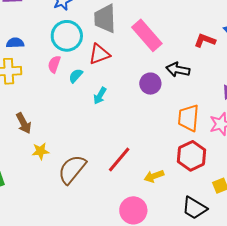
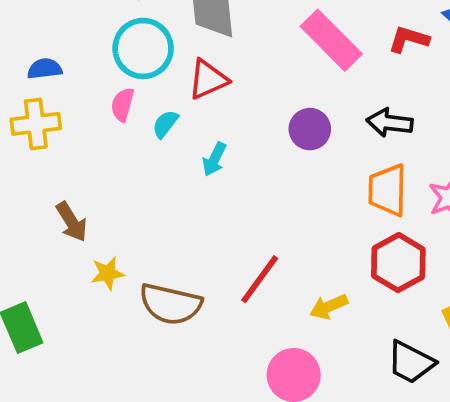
pink rectangle: (147, 35) -> (331, 40), moved
black arrow: (178, 70) -> (390, 123), moved
brown semicircle: (72, 169) -> (171, 304), turned -112

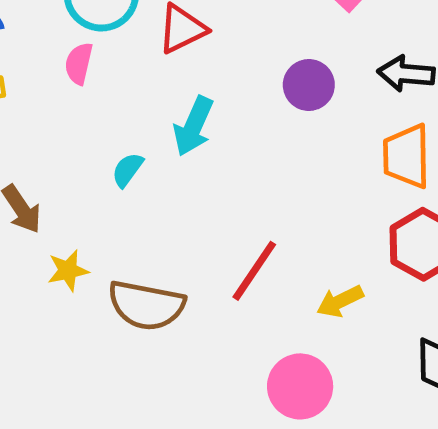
cyan semicircle: (165, 124) -> (127, 170), moved
cyan arrow: (214, 159) -> (193, 126), size x1.4

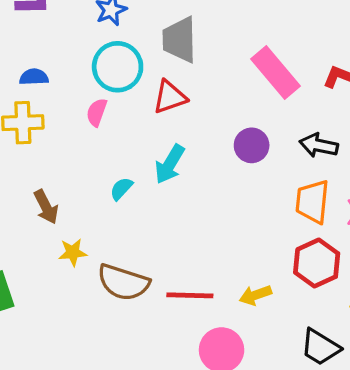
red line: (254, 271) -> (190, 295), moved, turned 51

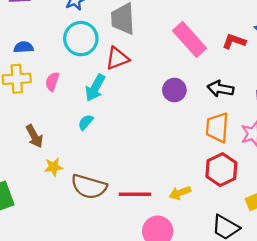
pink semicircle: (97, 112) -> (52, 82), moved
cyan arrow: (170, 164) -> (95, 88), moved

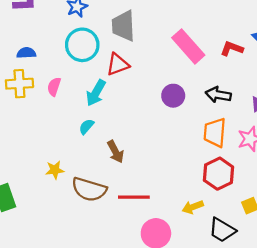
brown arrow: (34, 136) -> (116, 152), moved
yellow arrow: (180, 193) -> (193, 207), moved

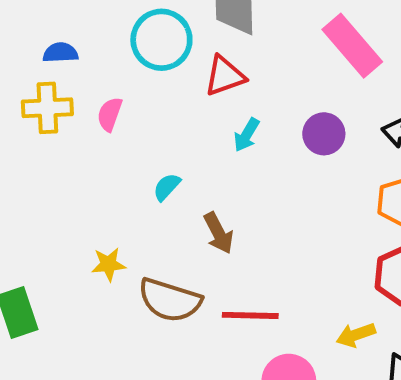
cyan arrow: (96, 93) -> (247, 135), moved, size x0.7

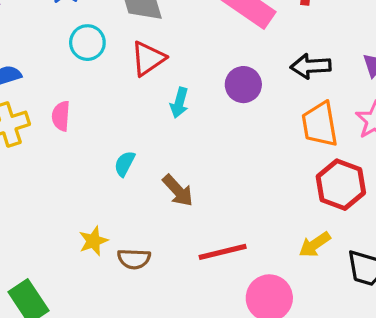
cyan circle: (161, 40) -> (87, 43), size x0.7
brown semicircle: (170, 300) -> (134, 259), moved, size x0.6

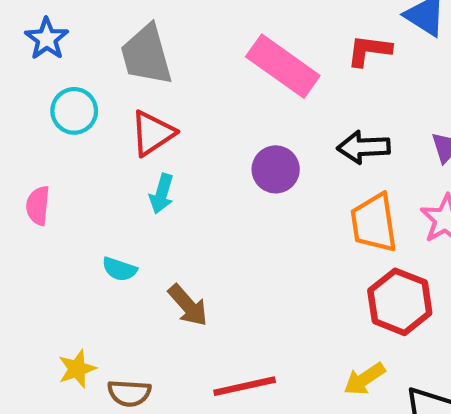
cyan arrow: (179, 103) -> (162, 194), moved
cyan semicircle: (125, 164) -> (119, 269), turned -100

